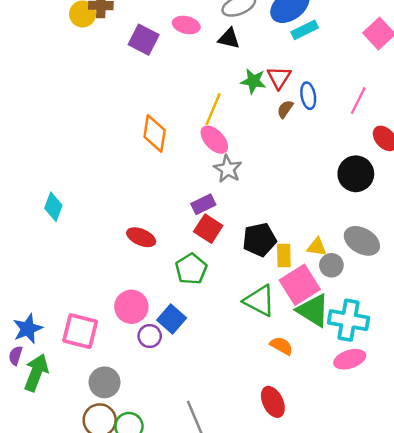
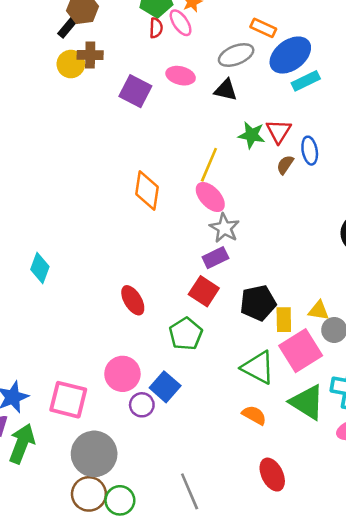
purple rectangle: (203, 204) -> (215, 258), moved
red ellipse: (141, 237) -> (133, 300), turned 36
green triangle: (313, 310) -> (307, 402), moved
orange semicircle: (281, 346) -> (254, 415), moved
gray circle: (105, 382) -> (94, 454), size x1.4

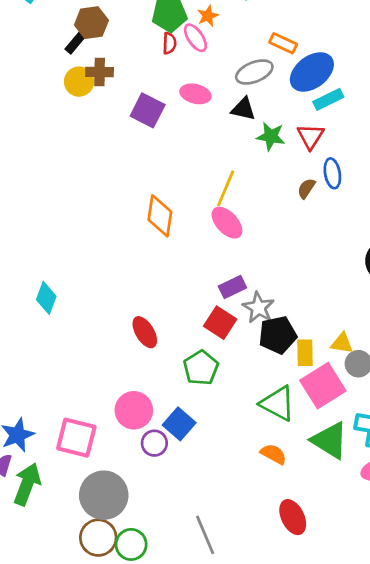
red triangle: (279, 131) -> (311, 136), moved
green star: (252, 135) -> (271, 136), moved
gray star: (224, 228) -> (258, 308), moved

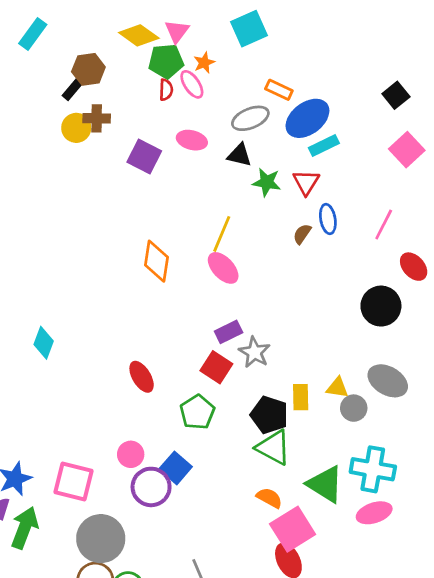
black pentagon: (278, 335) -> (269, 415), moved, turned 30
pink square: (323, 386) -> (293, 529), moved
pink circle: (134, 410) -> (131, 454), size x0.7
purple circle: (154, 443) -> (151, 487), size x1.5

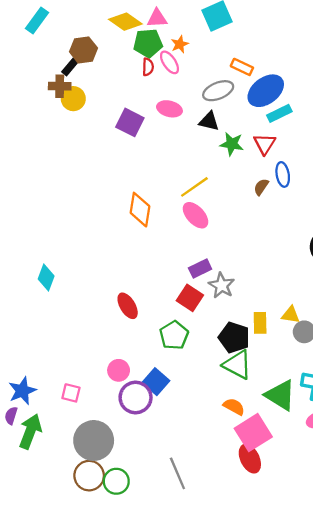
pink triangle: (177, 31) -> (157, 18), turned 50
brown cross: (97, 118) -> (60, 86), moved
yellow line: (222, 234) -> (194, 187), turned 32
pink square: (74, 482) -> (71, 393), size x0.6

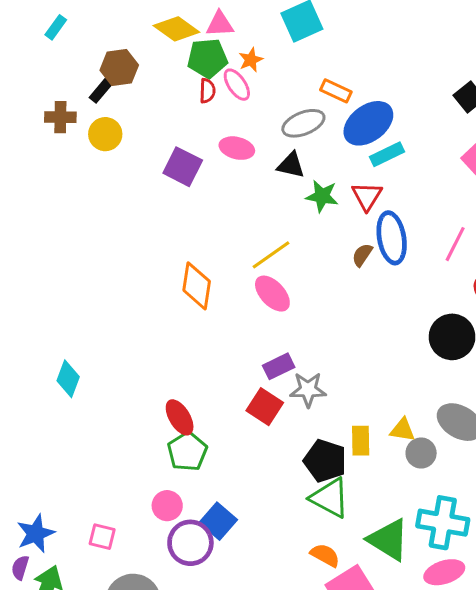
cyan rectangle: (37, 21) -> (56, 27), size x0.7
brown cross: (60, 86) -> (60, 117), moved
blue ellipse: (283, 174) -> (392, 238), size x1.5
gray star: (222, 285) -> (308, 390), turned -30
green pentagon: (174, 335) -> (187, 451), moved

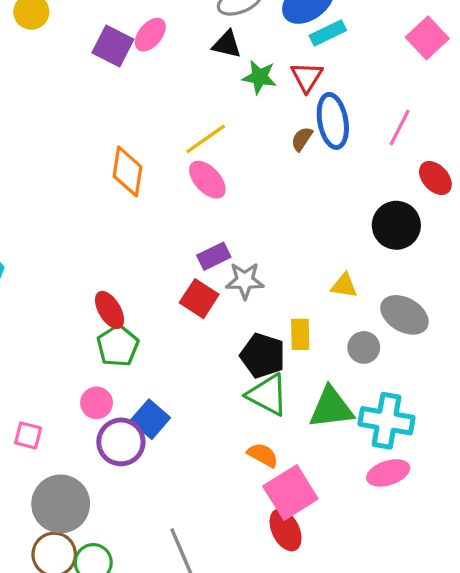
pink ellipse: (237, 148) -> (150, 35), moved, turned -64
yellow triangle: (402, 430) -> (344, 286), moved
green triangle: (389, 540) -> (331, 408), moved, turned -39

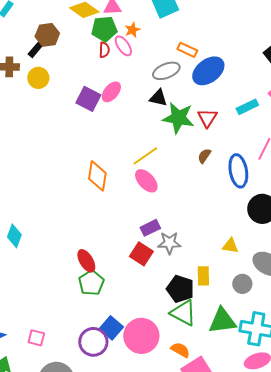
cyan rectangle: (328, 33) -> (247, 107), moved
green star: (259, 77) -> (178, 118), size x1.5
blue ellipse: (333, 121) -> (238, 171), moved
pink circle: (97, 403) -> (141, 336), moved, size x1.8

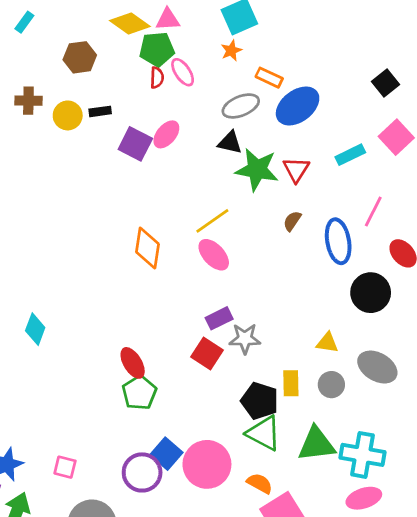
orange star: (132, 30) -> (231, 51), moved
black rectangle: (35, 50) -> (100, 111), moved, turned 42
gray circle: (242, 284) -> (331, 385), moved

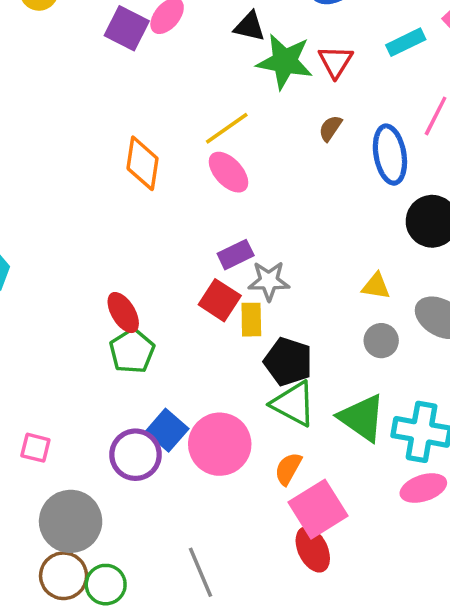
yellow rectangle: (291, 383) -> (251, 320), moved
green triangle: (317, 444) -> (362, 418), turned 42
orange semicircle: (260, 483) -> (288, 469), turned -90

